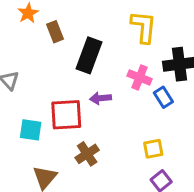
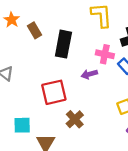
purple arrow: (101, 98) -> (89, 74), moved
cyan square: (31, 130) -> (22, 125), moved

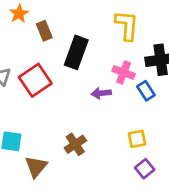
red square: (54, 92) -> (35, 80), moved, turned -30

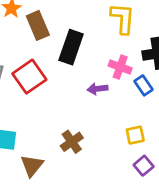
brown rectangle: (44, 31) -> (38, 25), size x1.4

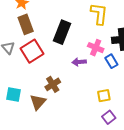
brown rectangle: (38, 25) -> (26, 24), moved
brown cross: (72, 142) -> (53, 84), moved
brown triangle: (32, 166) -> (38, 102), moved

